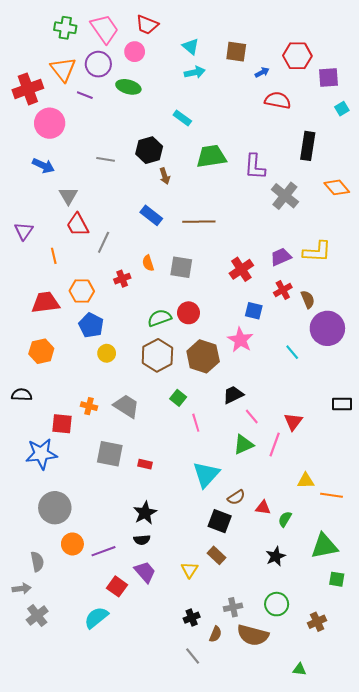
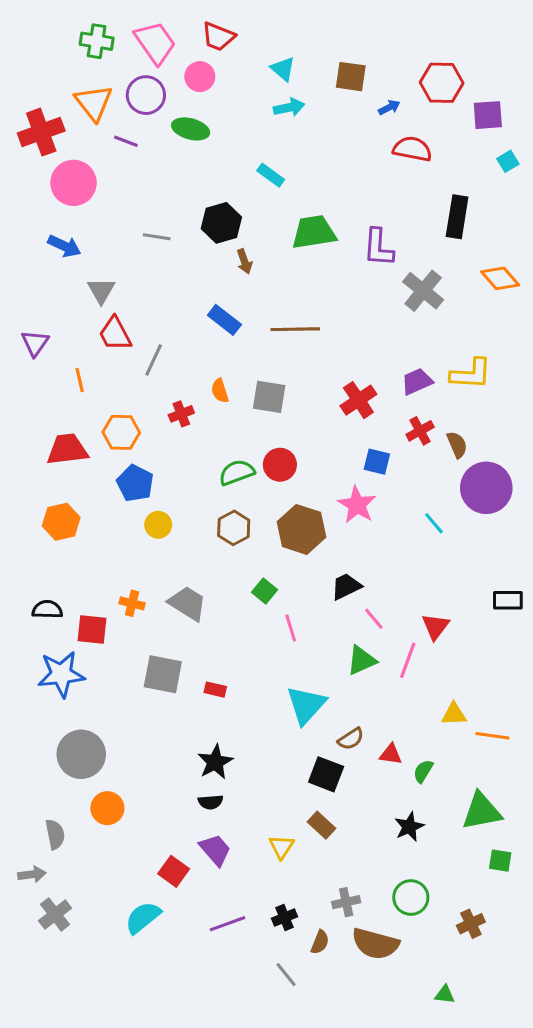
brown hexagon: (157, 355) -> (234, 528), size x0.7
black semicircle: (22, 395) -> (47, 609), moved
purple line: (104, 551) -> (228, 924), moved

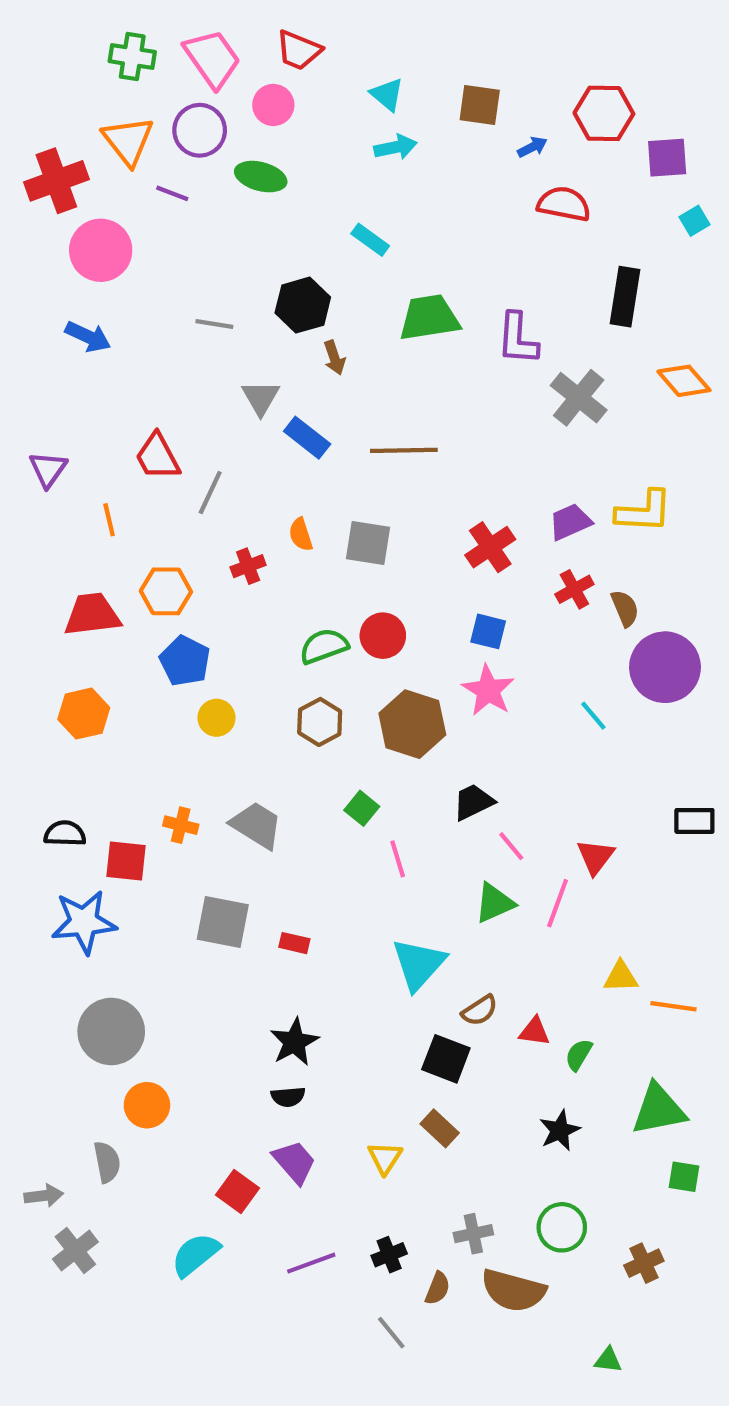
gray triangle: (101, 291) -> (261, 398), moved
blue square: (377, 462) -> (488, 631), moved
gray semicircle: (55, 834) -> (107, 1162), moved

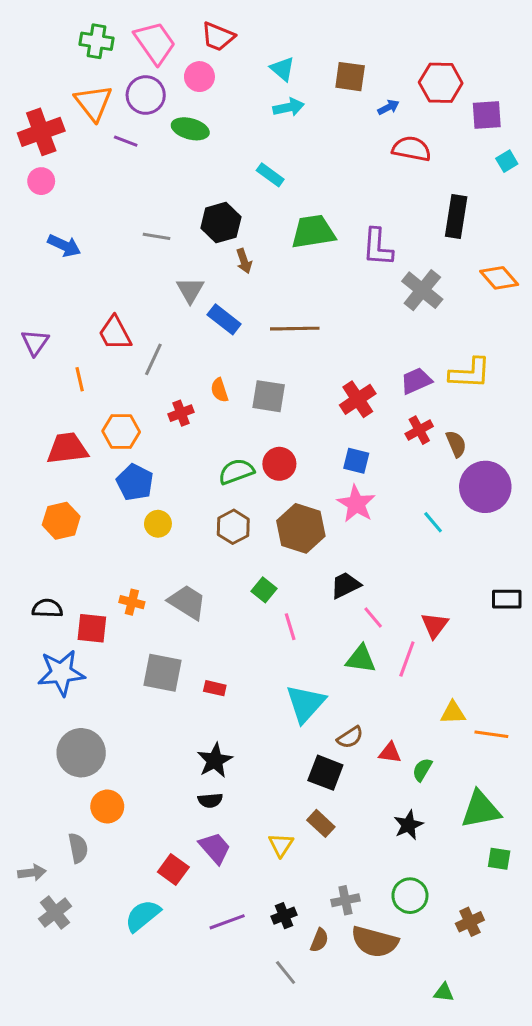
pink circle: (101, 250) -> (41, 181), moved, size x0.6
green triangle: (494, 903) -> (361, 659), turned 32

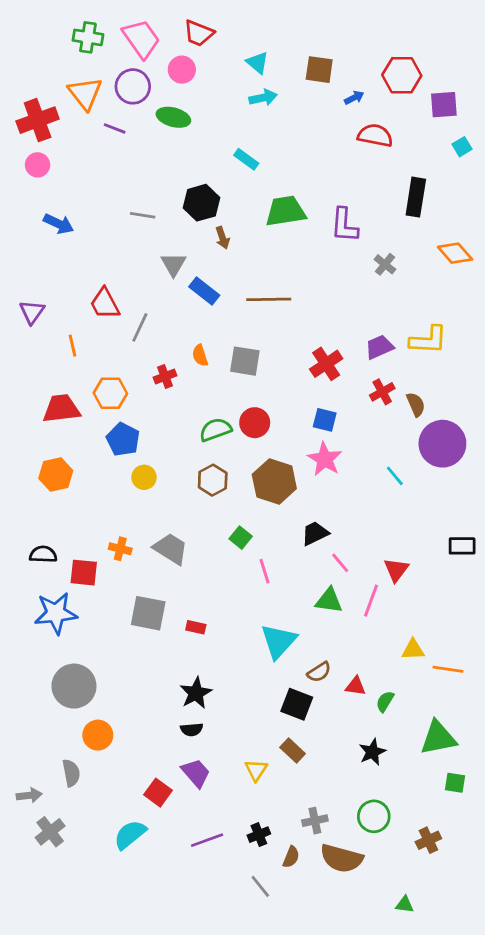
gray cross: (422, 290) -> (385, 264), size x0.6

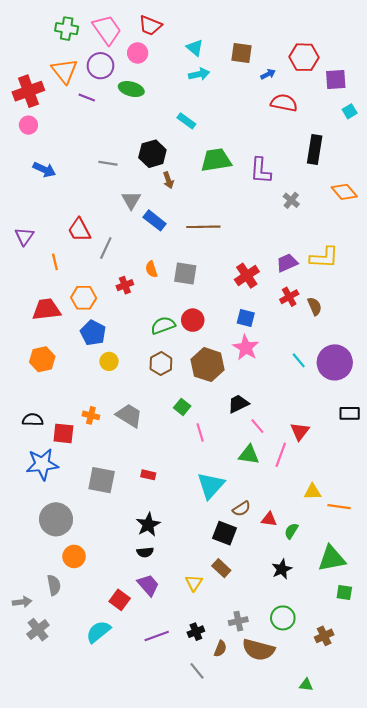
purple circle: (442, 444) -> (335, 362), moved
gray square: (148, 613) -> (102, 480), moved

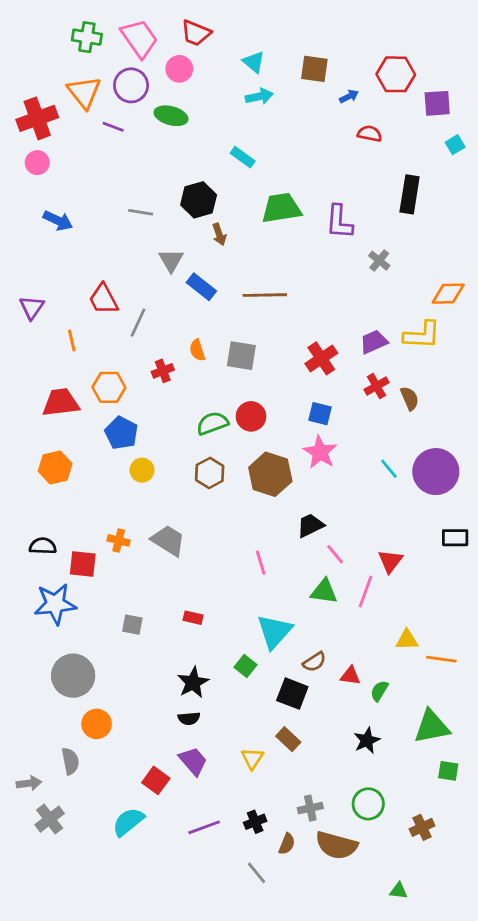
red semicircle: (284, 103) -> (370, 134), size x0.7
orange diamond: (344, 192) -> (448, 294), moved, turned -50
green square: (182, 407) -> (245, 666), moved
gray square: (102, 480) -> (132, 625), size x0.6

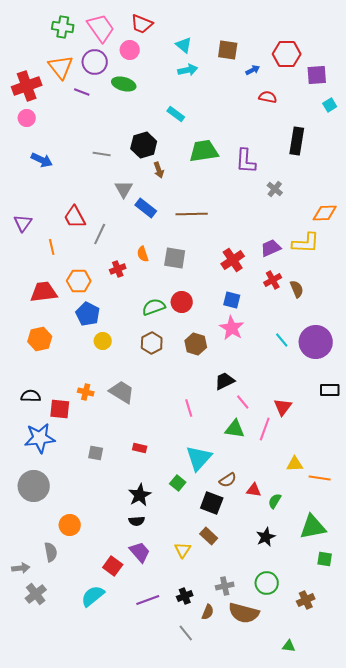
brown hexagon: (270, 474) -> (196, 344), size x0.7
gray circle: (73, 676) -> (34, 486), moved

